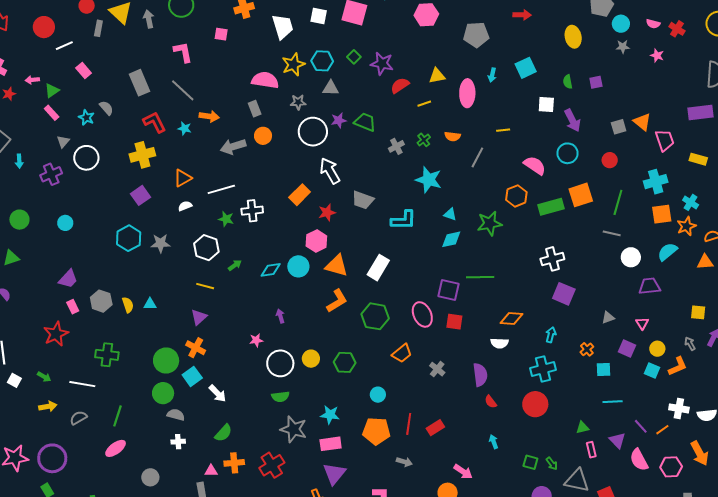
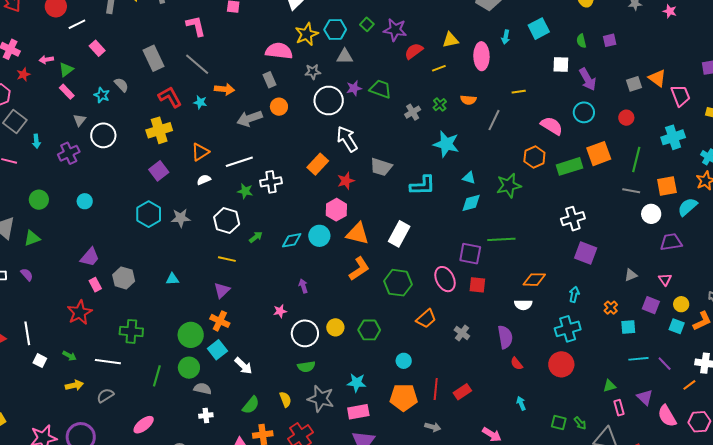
orange square: (662, 214) -> (667, 186), moved
yellow semicircle: (128, 305) -> (285, 399), moved
green line: (118, 416) -> (157, 376), moved
purple line: (641, 426) -> (665, 364), moved

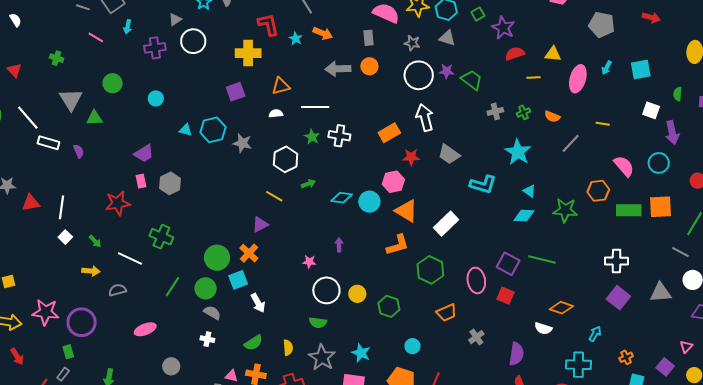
gray triangle: (631, 275) -> (660, 293), moved, size x1.6
cyan triangle: (172, 279) -> (186, 130), moved

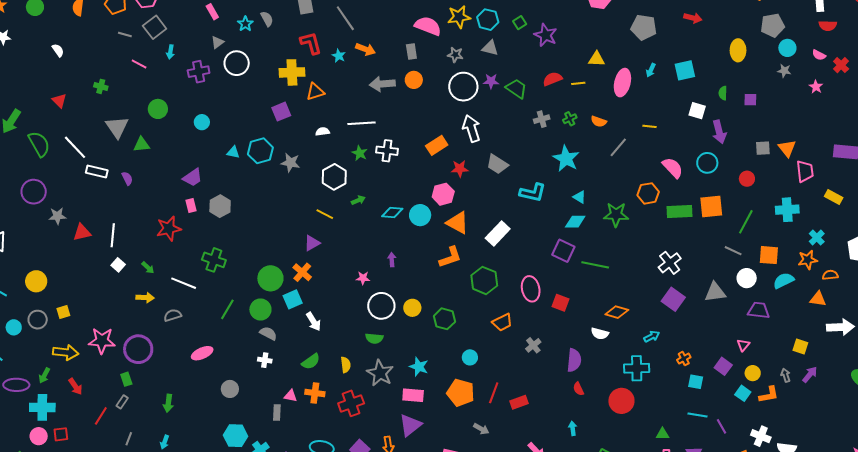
red semicircle: (515, 54) -> (552, 79), moved
orange triangle: (281, 86) -> (315, 92), moved
white cross: (617, 261) -> (670, 263), turned -35
purple square: (508, 264) -> (563, 251), moved
cyan arrow: (595, 334) -> (652, 336), turned 35

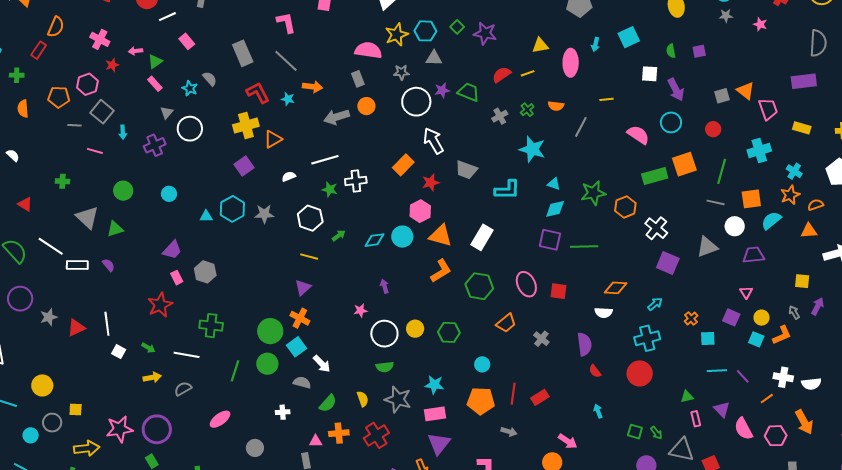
orange hexagon: (648, 193) -> (625, 207), moved
yellow square: (63, 312) -> (76, 409), turned 32
gray semicircle: (268, 333) -> (302, 382), moved

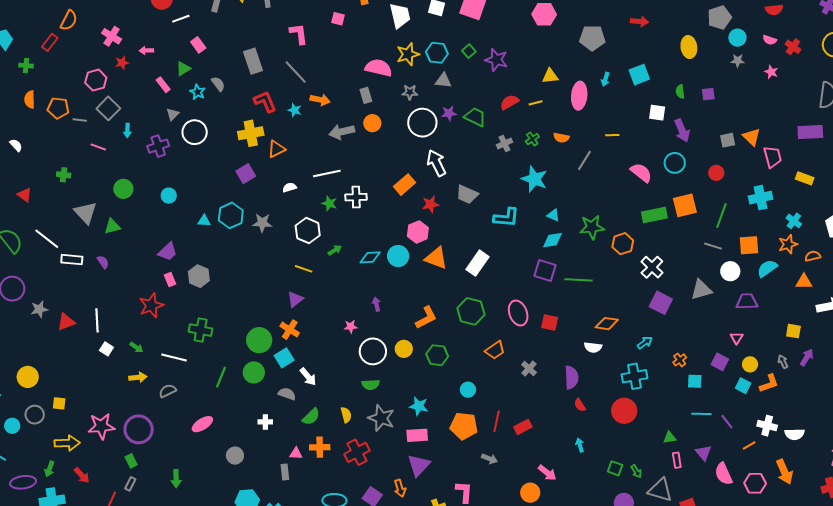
green triangle: (155, 62) -> (183, 69), moved
orange pentagon: (59, 97) -> (58, 108), moved
orange L-shape: (441, 271) -> (426, 318), moved

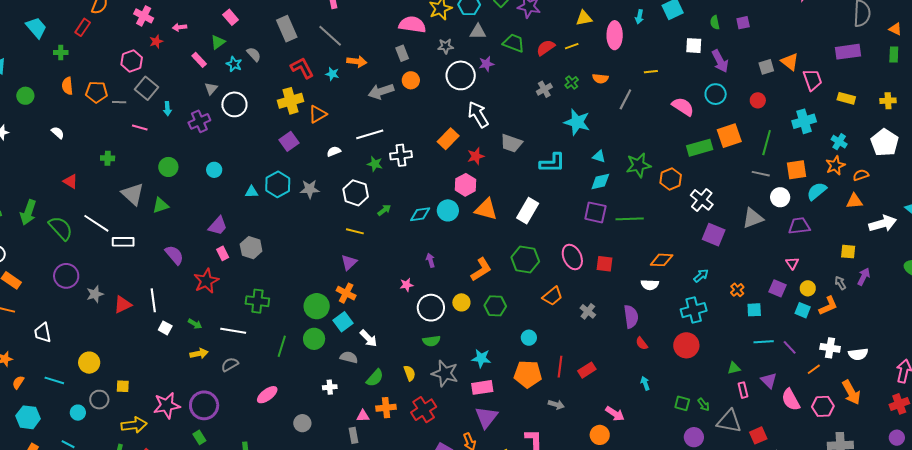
green trapezoid: (475, 117) -> (514, 43), moved
purple semicircle: (103, 262) -> (174, 255), moved, size x1.5

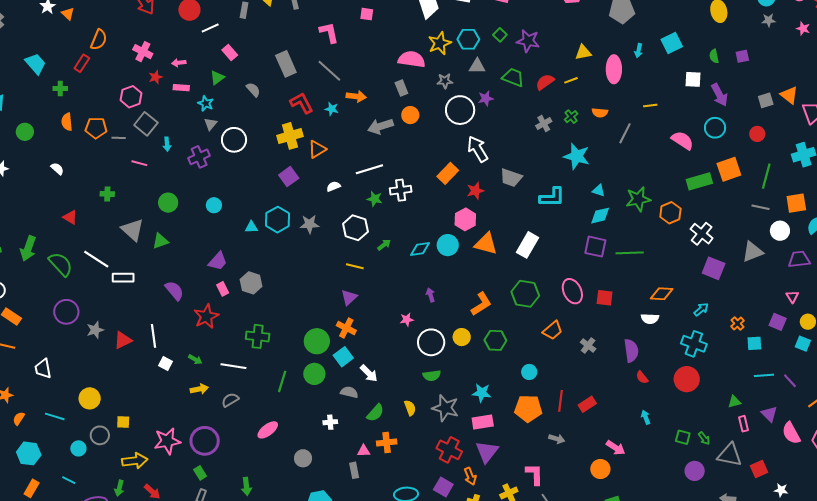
pink rectangle: (199, 60) -> (181, 88), moved, turned -42
cyan star: (234, 64) -> (206, 103), moved
cyan cross: (694, 310) -> (694, 344), turned 35
red cross: (424, 410) -> (449, 450), moved, turned -30

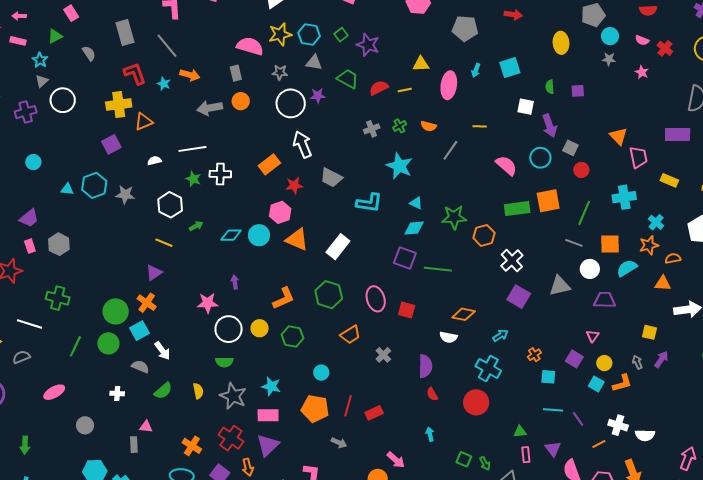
gray square: (766, 100) -> (570, 148), moved, turned 35
pink star: (407, 320) -> (208, 303), size x1.5
orange cross: (387, 443) -> (192, 446), moved, turned 30

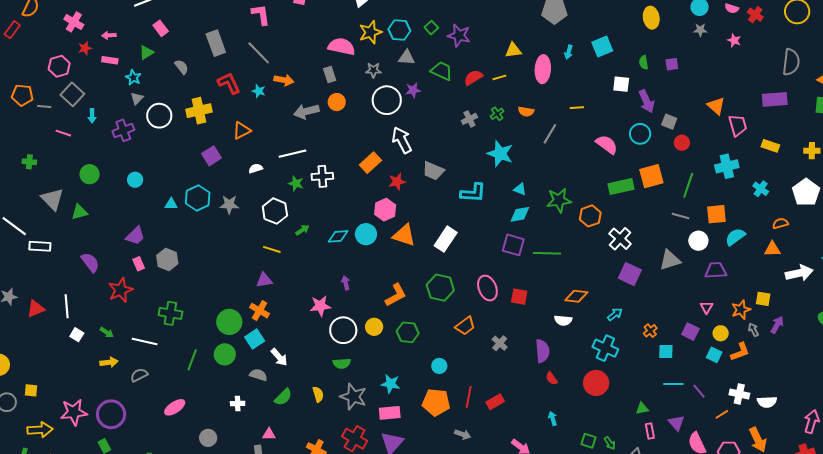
yellow cross: (119, 104) -> (199, 111), moved
orange star: (649, 245) -> (741, 310), moved
purple triangle: (154, 273) -> (264, 280), turned 30

